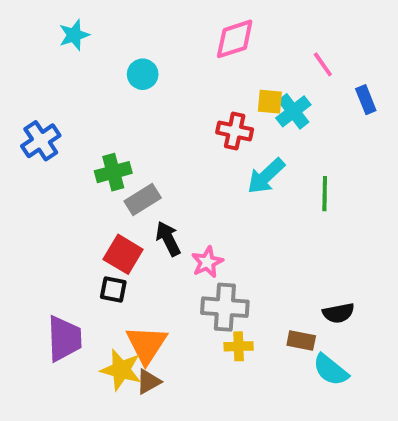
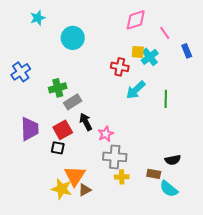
pink diamond: (235, 39) -> (136, 20), moved
cyan circle: (143, 74) -> (73, 38), size x1.5
red square: (123, 254) -> (63, 130), turned 30
purple trapezoid: (64, 339) -> (30, 129), moved
brown triangle: (149, 382) -> (85, 190), moved

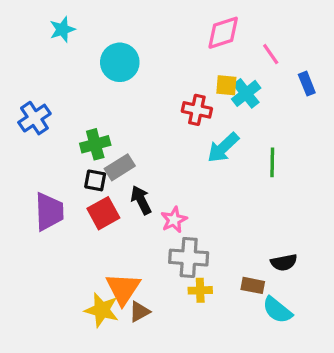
black square: (58, 148) -> (95, 180), moved

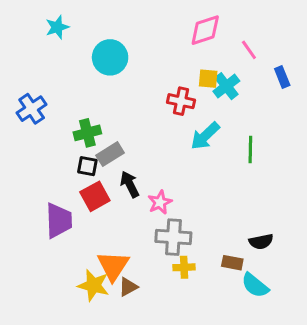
purple trapezoid: (49, 212) -> (59, 220), moved

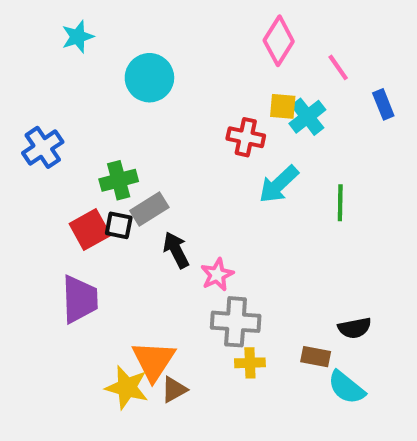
pink diamond: (205, 30) -> (279, 41), turned -40
red square: (95, 196) -> (90, 229), moved

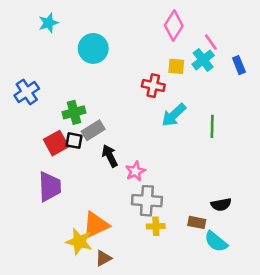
cyan cross: (307, 117) -> (203, 60), moved
orange triangle: (154, 361) -> (96, 225), turned 32
brown triangle: (174, 389) -> (103, 258), moved

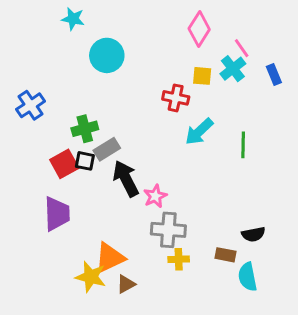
cyan star: (48, 23) -> (73, 19), moved, turned 30
black arrow: (110, 156) -> (126, 179), size x1.4
cyan semicircle: (216, 242) -> (248, 277), turned 40
brown triangle: (103, 258) -> (126, 284), moved

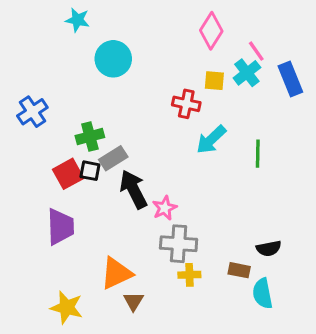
blue rectangle: (274, 75) -> (290, 79), size x1.5
yellow star: (91, 277) -> (67, 307), moved
brown triangle: (126, 284) -> (133, 301), turned -30

